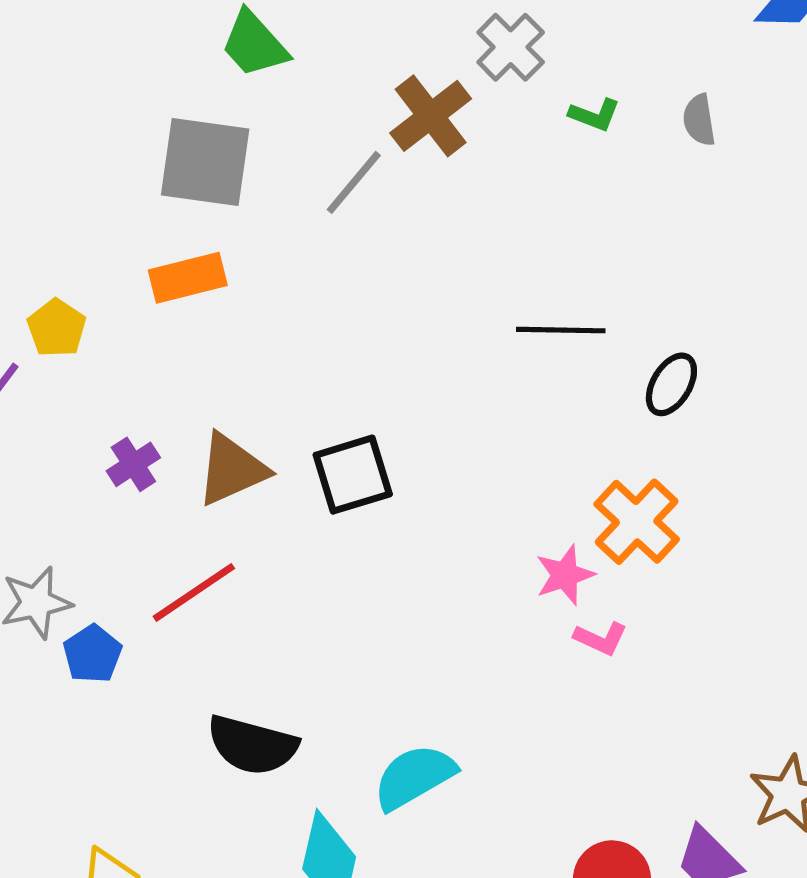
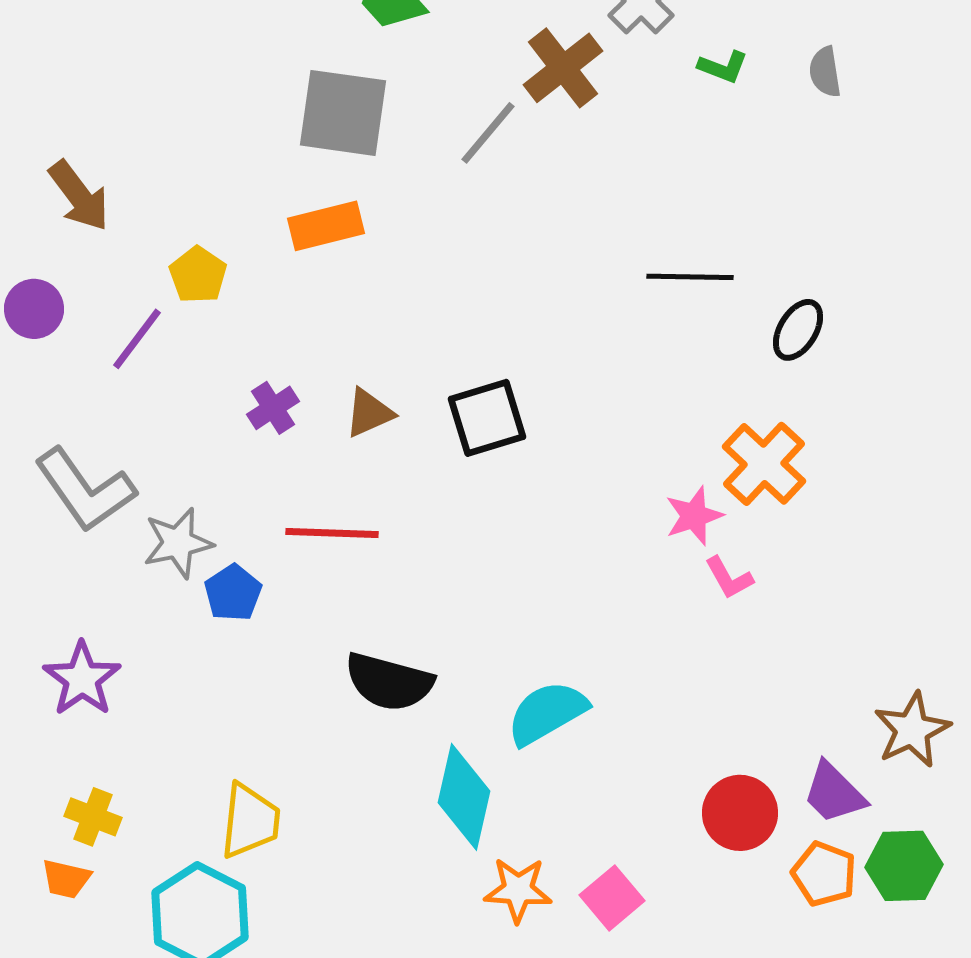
brown triangle: (232, 469) -> (369, 413), size x0.7
red line: (194, 592) -> (332, 533), turned 36
pink L-shape: (601, 639) -> (729, 578), turned 36

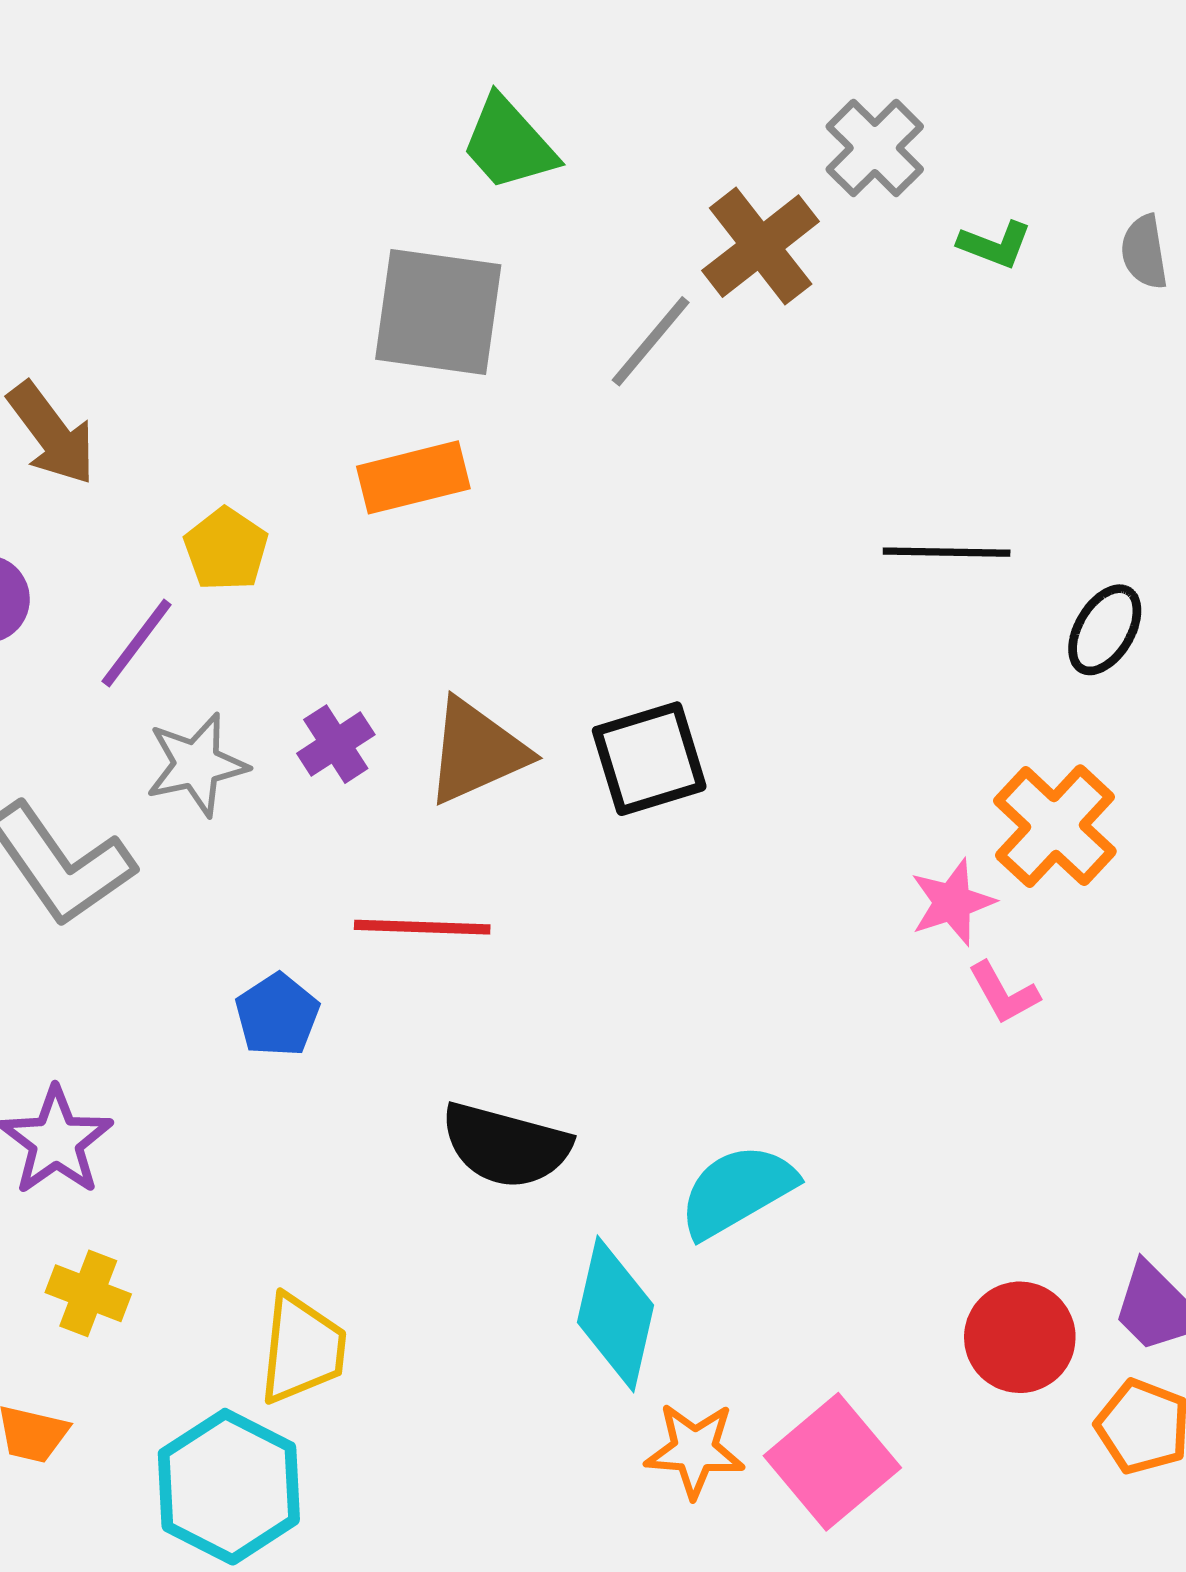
brown triangle: (369, 413) -> (476, 751), size x1.5
gray star: (178, 543) -> (197, 765), moved
yellow cross: (93, 817) -> (88, 1293), moved
pink square: (612, 898) -> (832, 1462), size x1.4

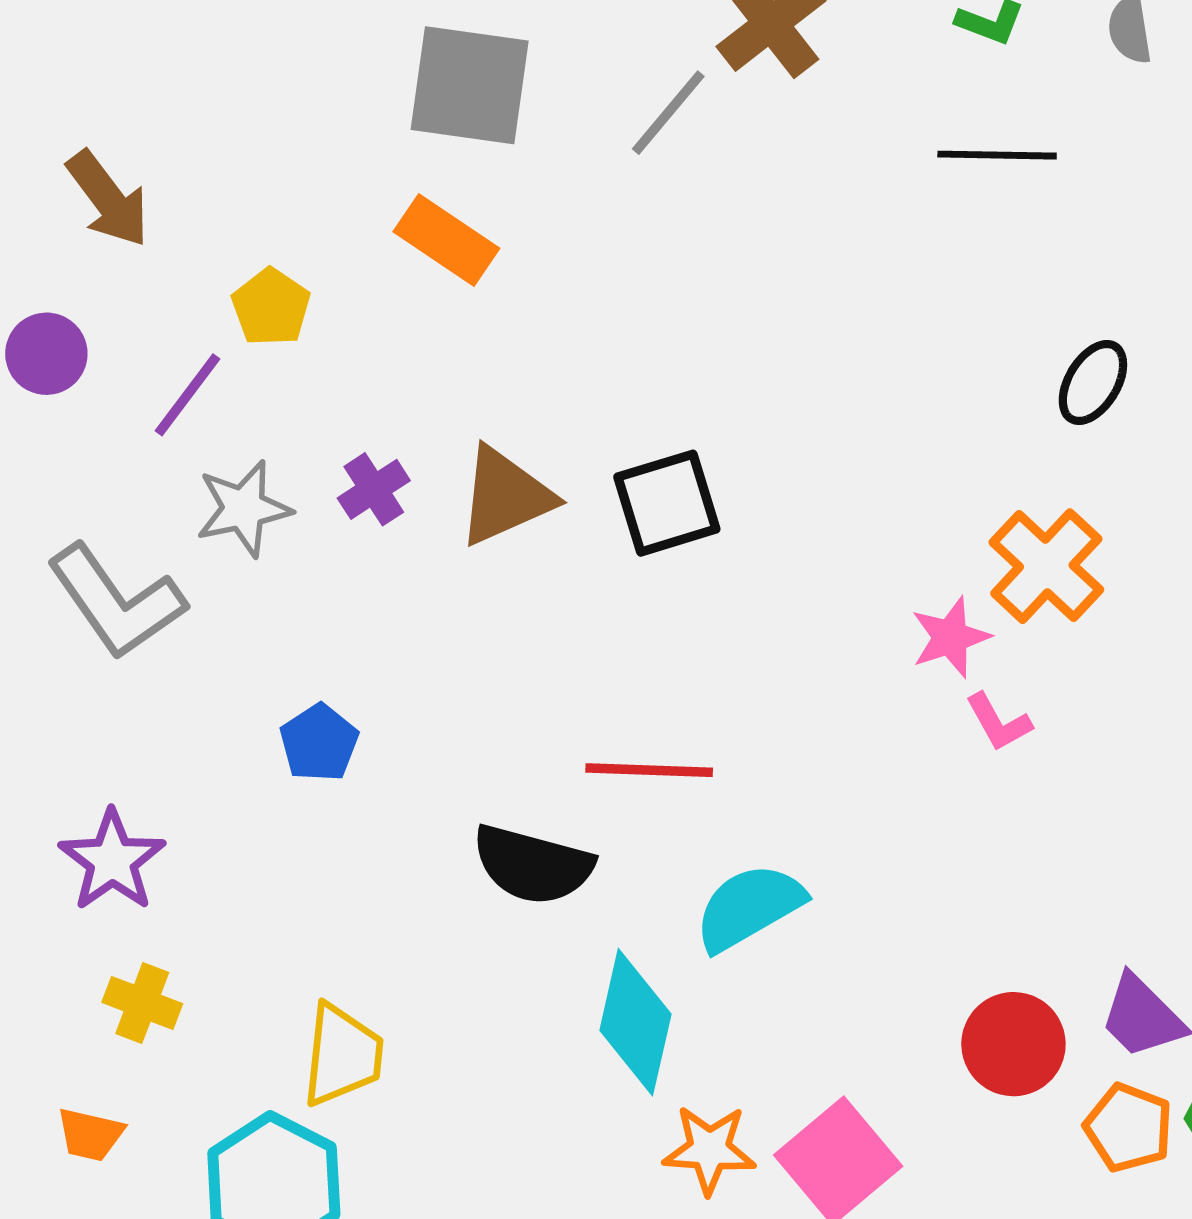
orange rectangle: (413, 477) -> (446, 240), turned 48
black line: (947, 552) -> (997, 155), moved
red line: (422, 927) -> (649, 770), moved

